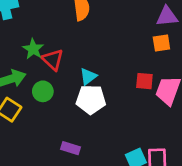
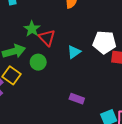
white pentagon: (91, 100) -> (104, 42), moved
purple rectangle: (71, 148) -> (77, 99), moved

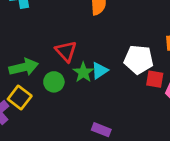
green star: (32, 29) -> (83, 72), moved

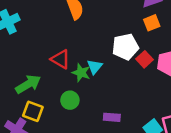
red square: (155, 79) -> (145, 59), turned -35
green circle: (54, 82) -> (70, 100), moved

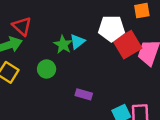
red triangle: (60, 59) -> (22, 26), moved
red square: (145, 59) -> (127, 45), size x1.6

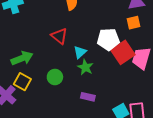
red triangle: (22, 26) -> (59, 36), moved
green star: (63, 45) -> (85, 67), moved

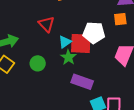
red square: (123, 52) -> (81, 43), moved, turned 30
purple rectangle: (88, 97) -> (82, 82), moved, size x1.5

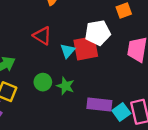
green star: (68, 57) -> (65, 86), moved
purple rectangle: (82, 82) -> (99, 105), moved

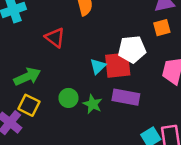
red triangle: (42, 36) -> (55, 38), moved
purple rectangle: (99, 105) -> (126, 97), moved

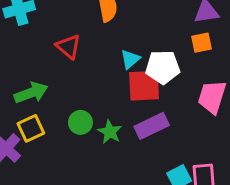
cyan triangle: (98, 66) -> (130, 59), moved
purple rectangle: (126, 97) -> (152, 126), turned -40
yellow square: (29, 105) -> (31, 128), turned 35

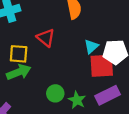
yellow square: (31, 128) -> (19, 54), moved, turned 30

